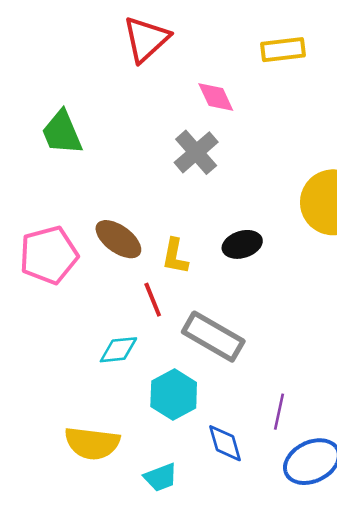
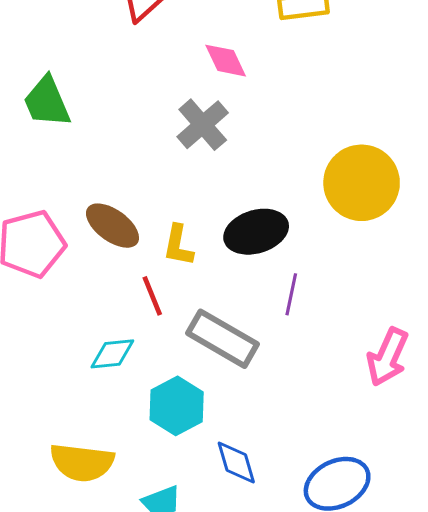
black ellipse: (242, 244) -> (256, 232), size x1.4
purple line: (279, 412) -> (291, 294), moved

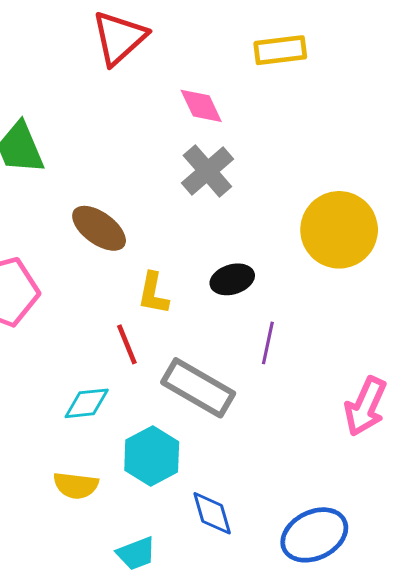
gray cross: (203, 125) -> (207, 171), moved
brown ellipse: (112, 226) -> (99, 228), moved
black ellipse: (256, 232) -> (232, 279), size x0.7
yellow semicircle: (82, 462) -> (76, 485), moved, size x0.7

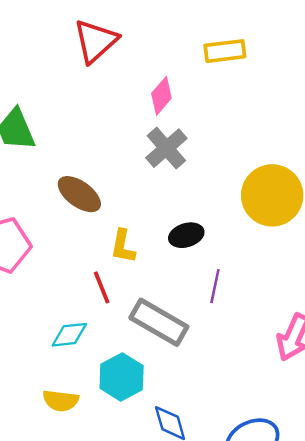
pink diamond: (201, 106) -> (161, 96), turned 66

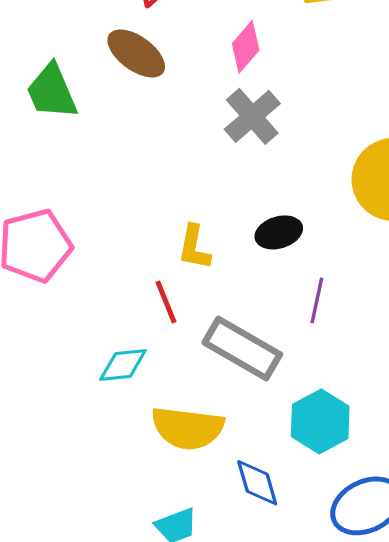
brown ellipse: (79, 194) -> (136, 53), moved
cyan hexagon: (122, 377) -> (320, 421), moved
yellow semicircle: (61, 401) -> (188, 428), moved, size x1.5

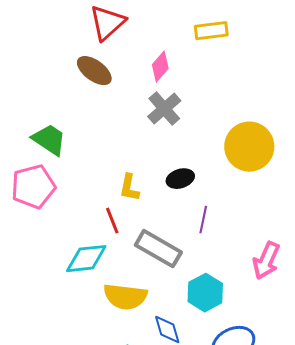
green trapezoid: (52, 92) -> (49, 140), moved, turned 147
cyan diamond: (123, 365) -> (86, 259), size x1.4

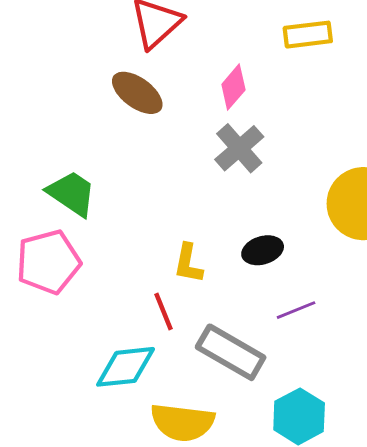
purple line: (203, 220) -> (296, 310), turned 56

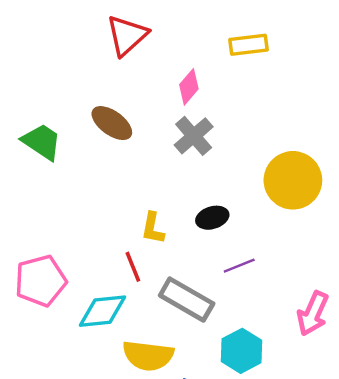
brown ellipse: (137, 93) -> (112, 123), moved
green trapezoid: (72, 193) -> (42, 142), moved
pink pentagon: (48, 262) -> (41, 281), moved

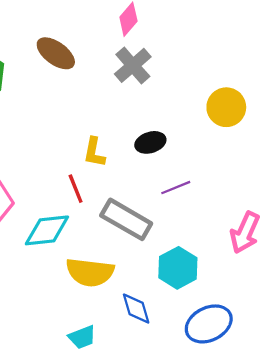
yellow circle: (293, 180) -> (226, 107), size x0.7

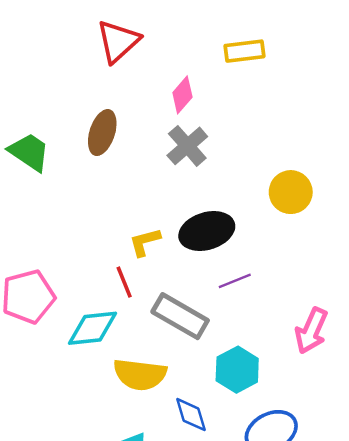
brown ellipse: (56, 53) -> (102, 133), turned 72
black ellipse: (150, 142) -> (207, 231), size x1.6
yellow L-shape: (94, 152) -> (145, 242), turned 64

